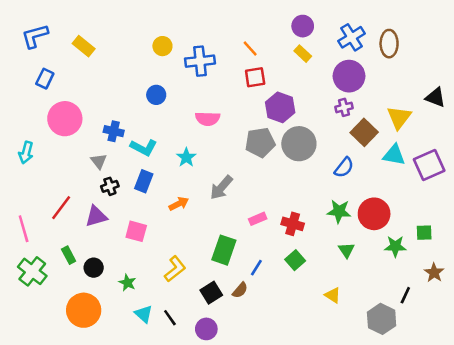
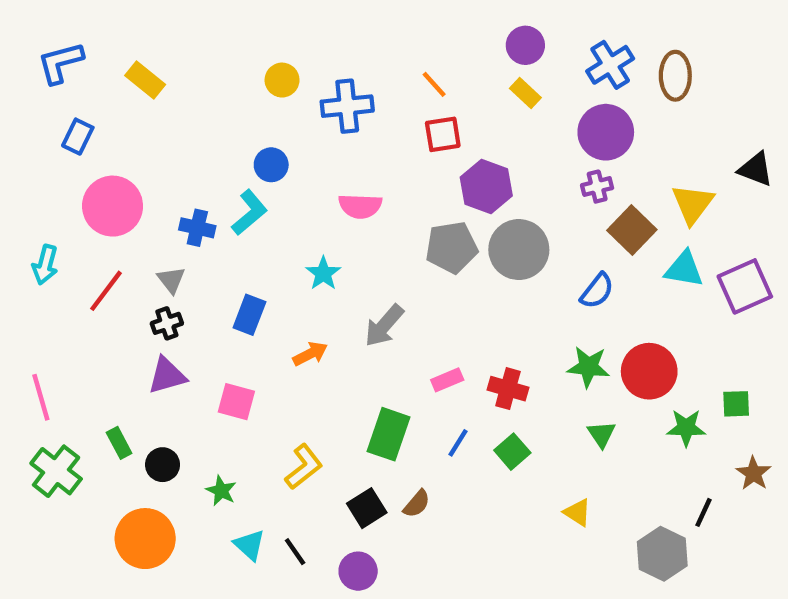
cyan L-shape: (144, 147) -> (249, 213), moved, turned -68
black cross: (110, 186) -> (167, 323), moved
red line: (61, 208) -> (106, 291), moved
blue line: (256, 268) -> (458, 443), moved

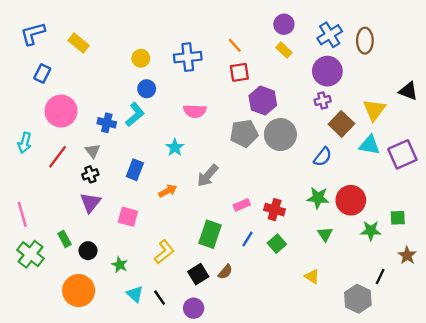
yellow circle: (282, 80) -> (141, 58), moved
purple triangle: (167, 376) -> (90, 203), turned -35

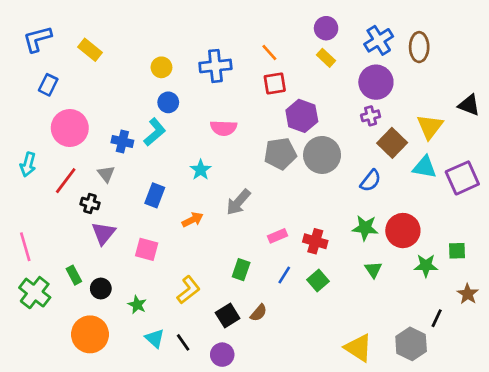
black cross: (90, 174) -> (90, 204), moved, turned 35
green rectangle: (210, 234) -> (241, 270), size x0.7
yellow triangle: (312, 276) -> (358, 348), moved, size x1.6

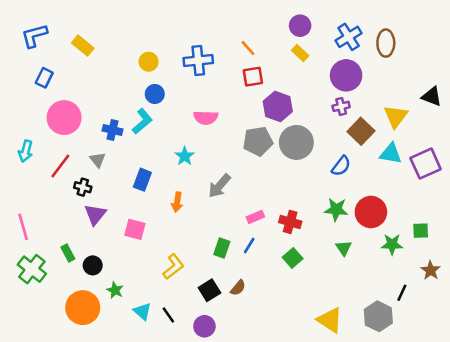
orange arrow: (193, 220) -> (177, 202), turned 126
blue line: (284, 275) -> (249, 246), moved
green star: (137, 305) -> (115, 290), moved

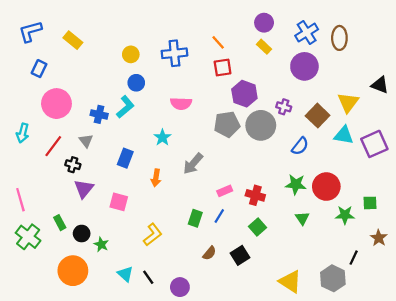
purple cross: (341, 106) -> (284, 107), moved, turned 32
green star: (115, 290) -> (101, 244), moved
black square: (209, 290) -> (240, 255), moved

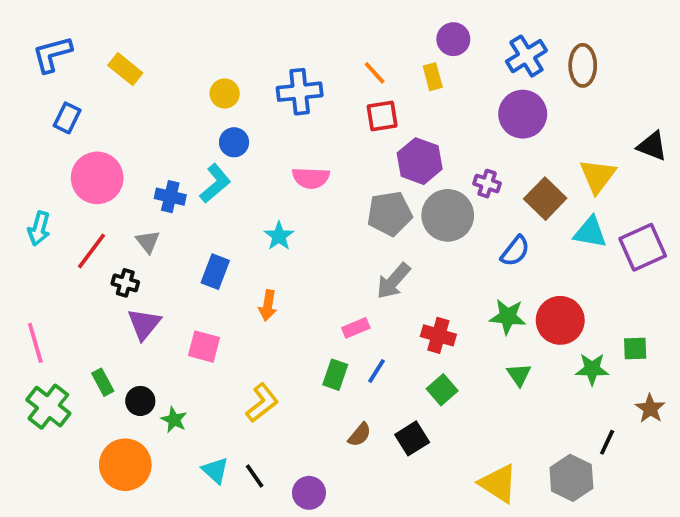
yellow rectangle: (264, 47) -> (433, 77), moved, turned 32
gray arrow: (193, 164) -> (393, 281), moved
pink rectangle: (225, 191) -> (356, 328), moved

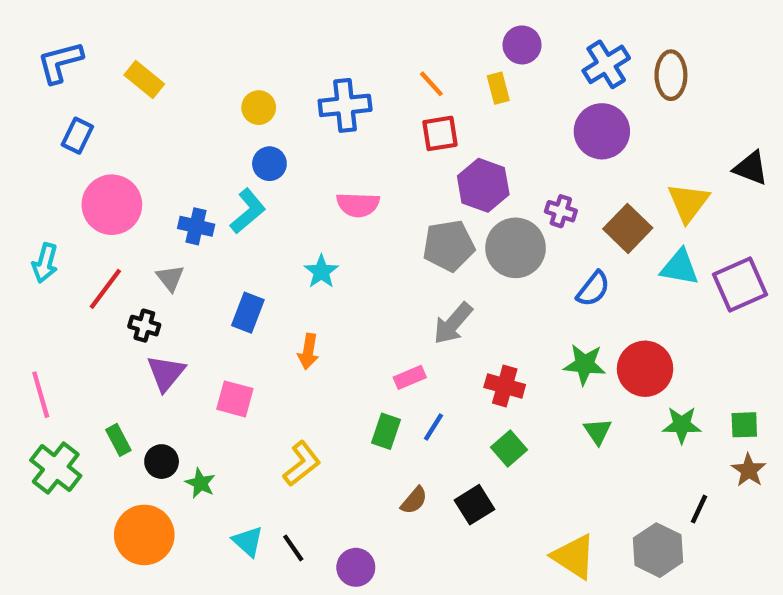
green square: (635, 348) -> (744, 425), moved

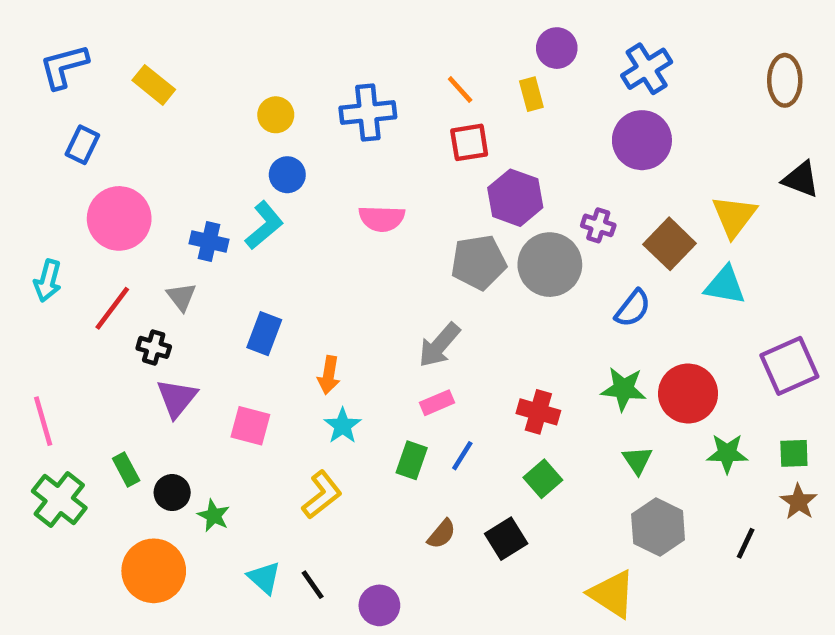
brown ellipse: (671, 75) -> (785, 80), moved
cyan star: (321, 272) -> (343, 426), moved
purple square: (740, 285) -> (789, 366), moved
gray arrow: (453, 323) -> (439, 345), moved
gray hexagon: (658, 550) -> (658, 527), moved

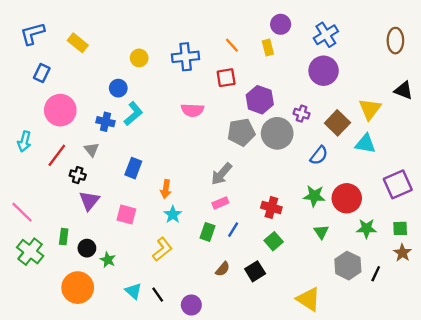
red square: (469, 142) -> (226, 78), moved
blue circle: (287, 175) -> (118, 88), moved
pink line: (43, 421) -> (22, 212), turned -30
green rectangle: (126, 470) -> (64, 237), turned 35
gray hexagon: (658, 527) -> (348, 266), moved

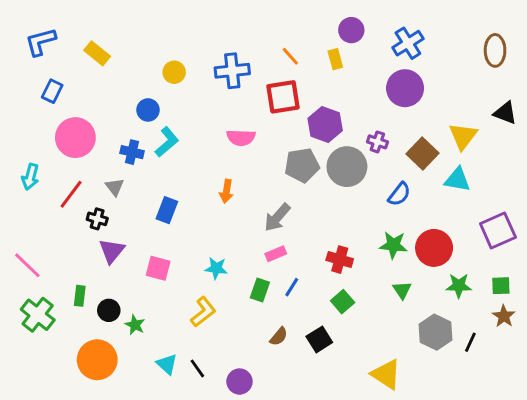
red square: (226, 78) -> (283, 97), size x1.4
orange arrow: (166, 189) -> (226, 191), moved
cyan star: (173, 215) -> (216, 268), turned -30

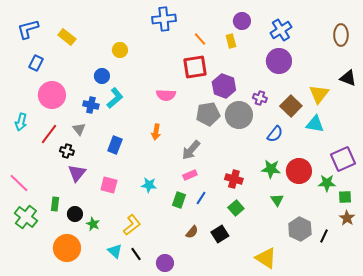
blue cross: (232, 71) -> (164, 19), moved
green star: (459, 286) -> (327, 183), moved
yellow L-shape: (203, 312) -> (132, 225), moved

